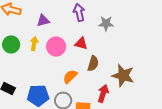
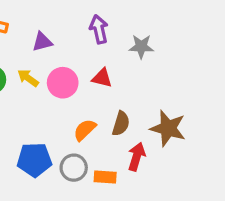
yellow arrow: (34, 43) -> (28, 78), turned -64
brown semicircle: (93, 63) -> (121, 124), moved

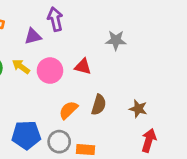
purple arrow: (99, 29) -> (55, 19), moved
brown star: (168, 128) -> (138, 109), size x0.6
red arrow: (137, 157) -> (149, 140), moved

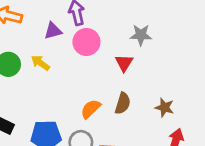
red triangle: (83, 67) -> (124, 63), moved, turned 48
pink circle: (50, 71) -> (86, 42), moved

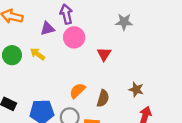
gray star: (141, 35) -> (124, 22), moved
brown semicircle: (123, 103) -> (103, 98), moved

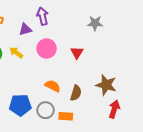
pink circle: (74, 37) -> (47, 49), moved
brown star: (136, 90) -> (106, 85), size x1.5
orange semicircle: (77, 91) -> (53, 86), turned 70

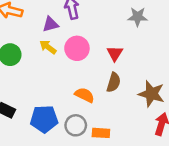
yellow arrow: (16, 53) -> (48, 47), moved
brown semicircle: (76, 93) -> (114, 82), moved

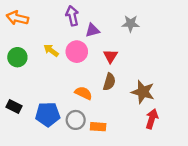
purple triangle: (50, 24) -> (92, 30), moved

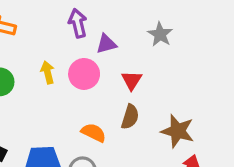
gray star: (131, 24) -> (160, 34), turned 30
yellow arrow: (51, 50) -> (48, 72), turned 40

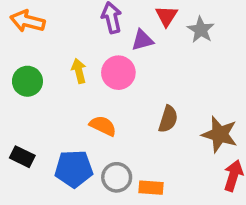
red triangle: (132, 80) -> (166, 16), moved
orange semicircle: (94, 133) -> (103, 126), moved

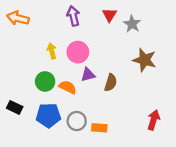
purple triangle: (142, 40) -> (88, 75), moved
green circle: (27, 81) -> (45, 81), moved
brown star: (220, 134) -> (145, 60), moved

